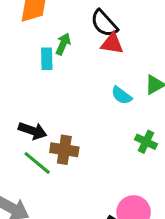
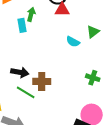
green cross: (146, 142) -> (93, 78), moved

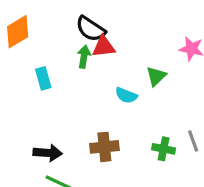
green arrow: (31, 14) -> (84, 57), moved
brown cross: (42, 81) -> (104, 147), moved

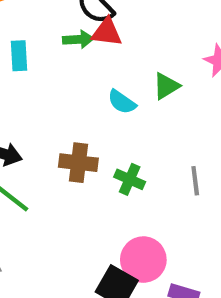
green arrow: (84, 57) -> (78, 39), turned 65
green cross: (164, 149) -> (130, 179), moved

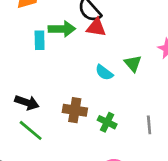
green arrow: (78, 39) -> (62, 29), moved, size x1.4
green triangle: (166, 86) -> (133, 63), turned -42

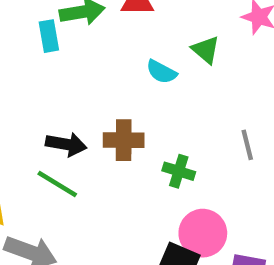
black arrow: (27, 103) -> (66, 144), moved
green cross: (107, 122) -> (179, 171), moved

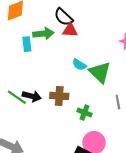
green triangle: (206, 50) -> (100, 72), moved, size x1.6
green line: (57, 184) -> (17, 97), moved

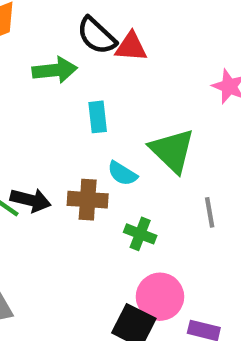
red triangle: (70, 30) -> (131, 47), moved
cyan rectangle: (27, 44) -> (98, 117), moved
cyan semicircle: (79, 65) -> (122, 173), moved

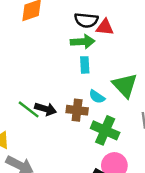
black semicircle: (97, 36) -> (86, 20), turned -40
green arrow: (55, 70) -> (83, 42), moved
green cross: (140, 234) -> (105, 130), size x1.6

